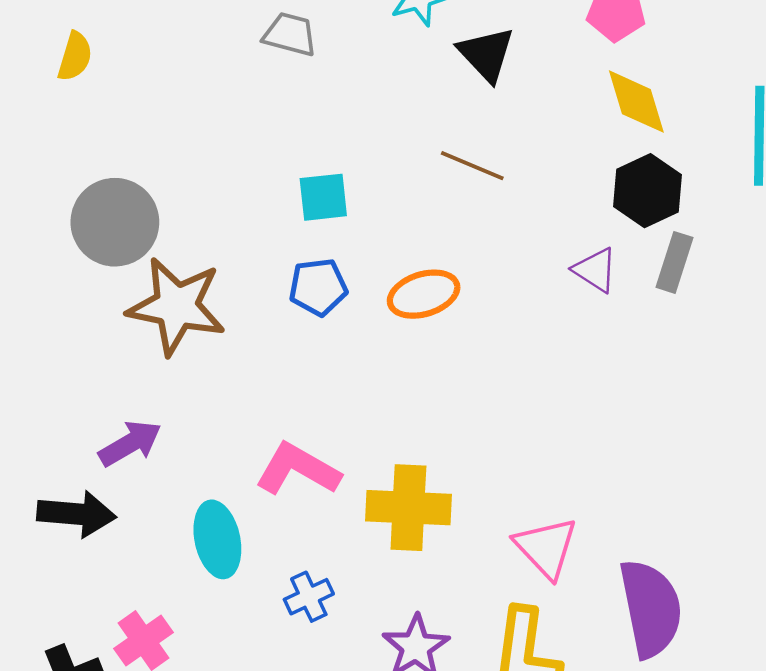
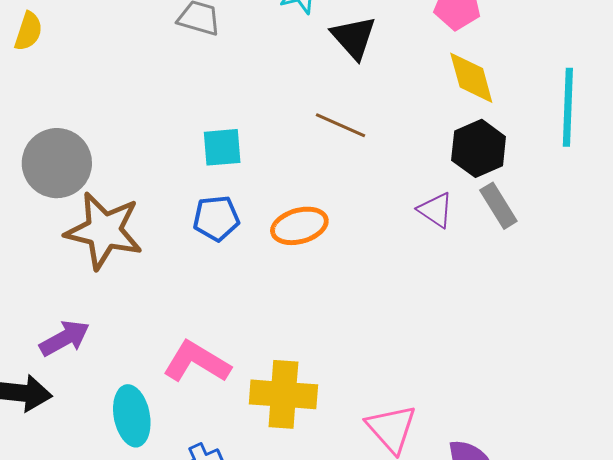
gray rectangle: (674, 262) -> (498, 206), turned -51

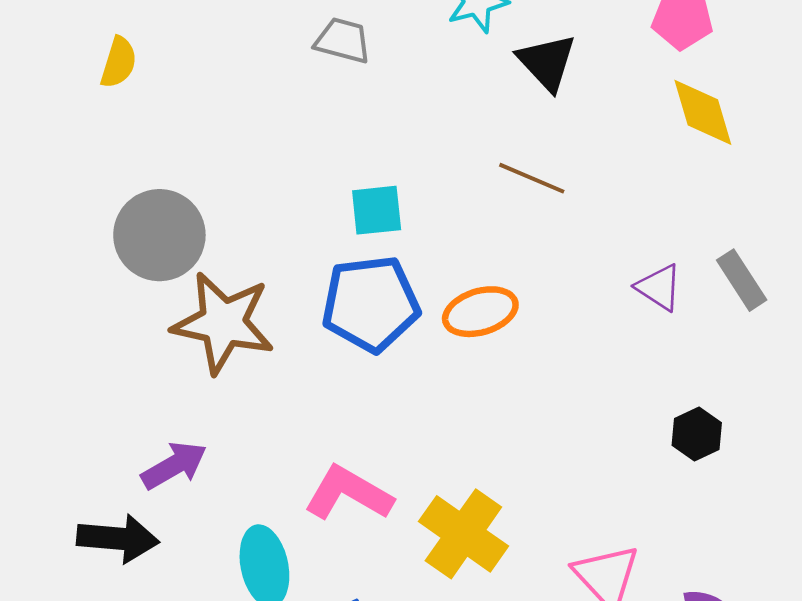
black hexagon: (479, 148) -> (697, 434), moved, size x0.7
blue pentagon: (216, 218) -> (371, 304), size x1.6
yellow cross: (283, 394) -> (463, 534), turned 32

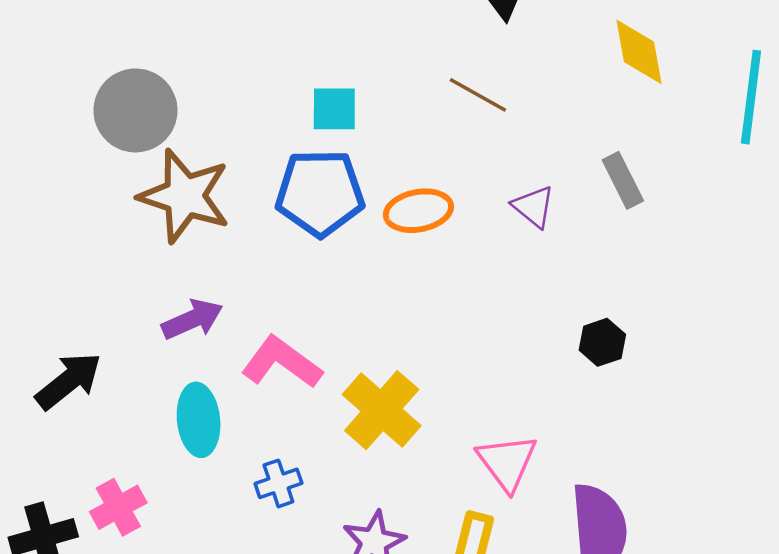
gray rectangle: (742, 280) -> (623, 180), moved
purple triangle: (659, 287) -> (533, 207), moved
purple arrow: (174, 465) -> (192, 319), moved
black arrow: (118, 539) -> (69, 381), turned -50

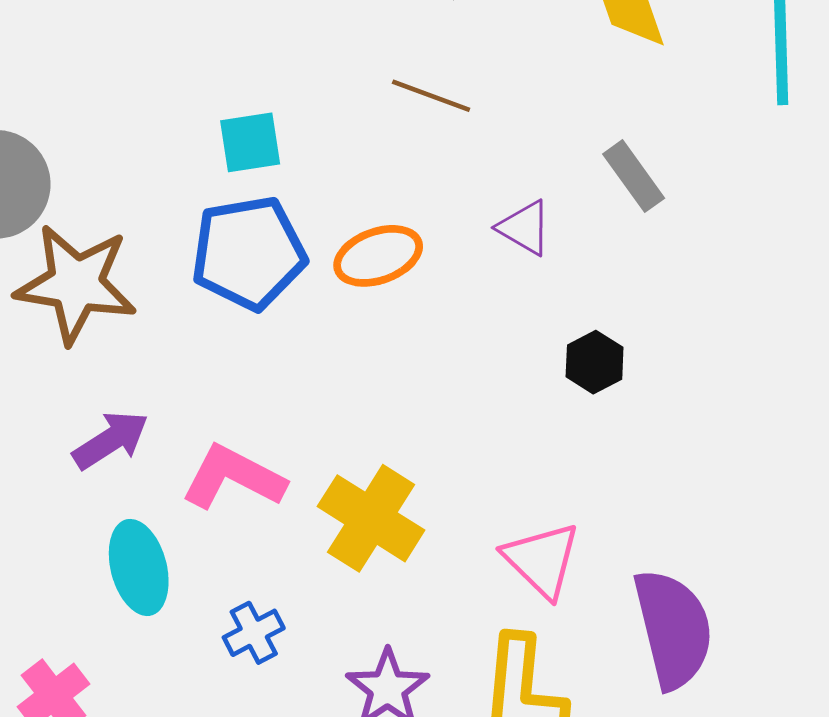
black hexagon: (602, 342) -> (595, 362), moved

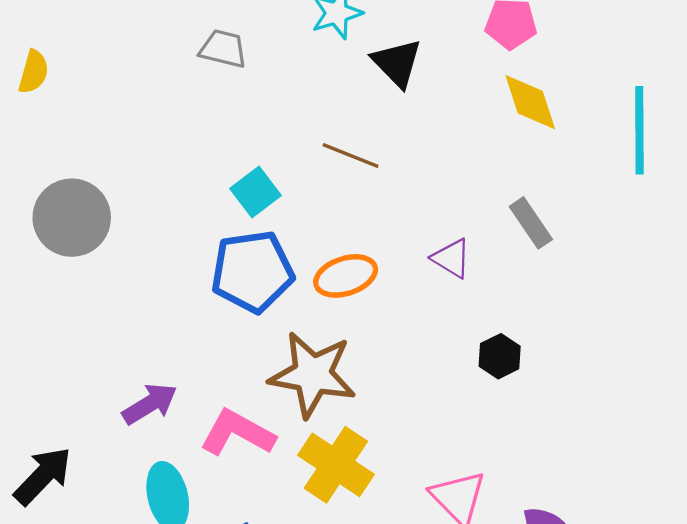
brown line: (431, 96) -> (351, 156), moved
cyan square: (250, 142) -> (255, 192), turned -30
brown star: (76, 284) -> (313, 374), moved

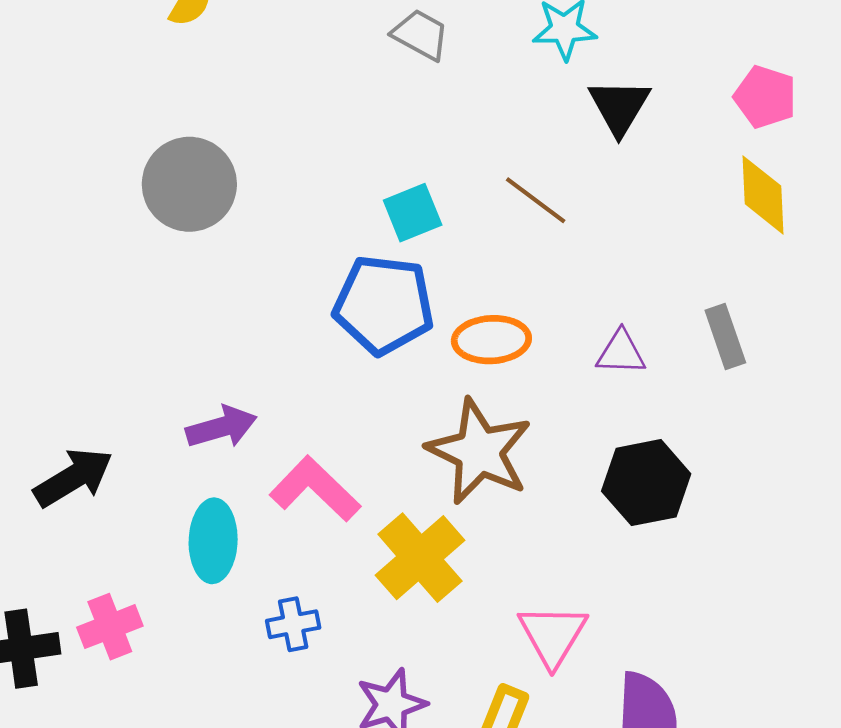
purple triangle: (451, 258) -> (621, 353), turned -45
black hexagon: (500, 356) -> (646, 483), size x1.6
brown star: (313, 374) -> (479, 451), moved

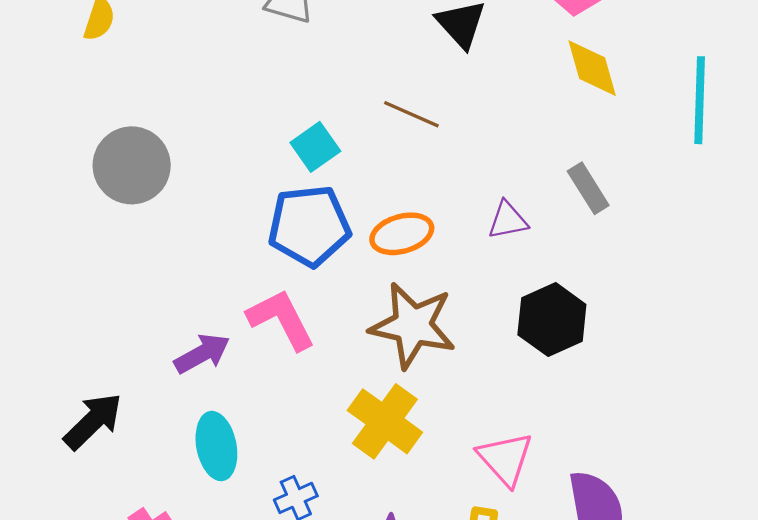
pink L-shape: (315, 489) -> (281, 319), moved, turned 32

